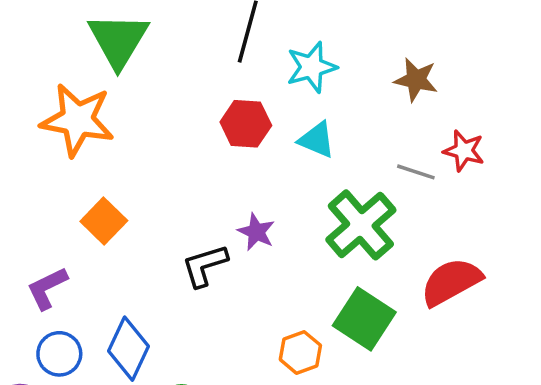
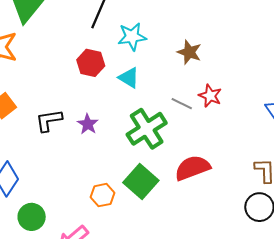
black L-shape: (205, 265) -> (49, 120), moved

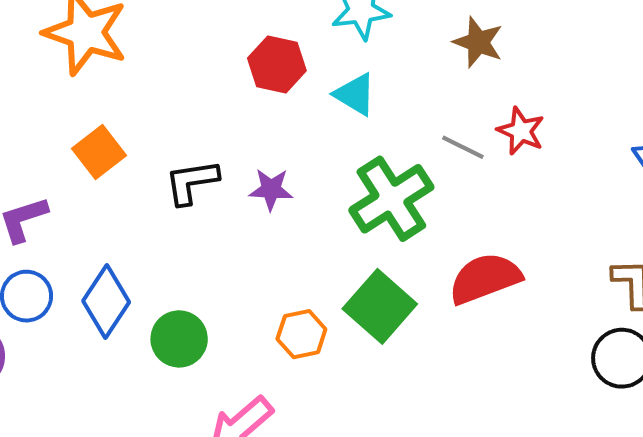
purple star: (88, 124) -> (271, 189), turned -30
green circle: (32, 217) -> (179, 339), moved

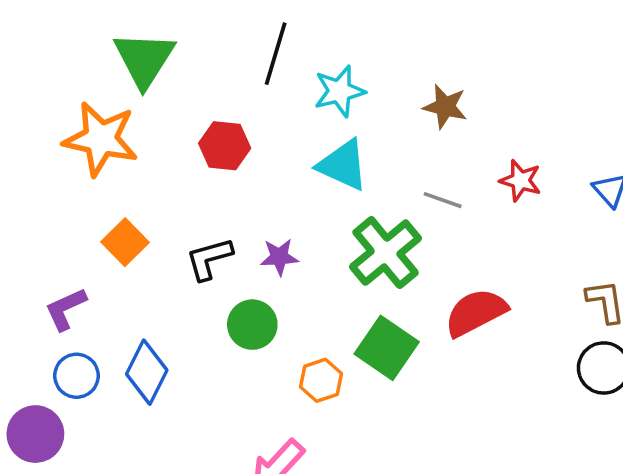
red hexagon: (277, 64) -> (225, 146), moved
cyan triangle: (355, 94) -> (343, 165), size x1.4
red star: (521, 131) -> (521, 181), moved
green circle: (179, 339) -> (252, 325), moved

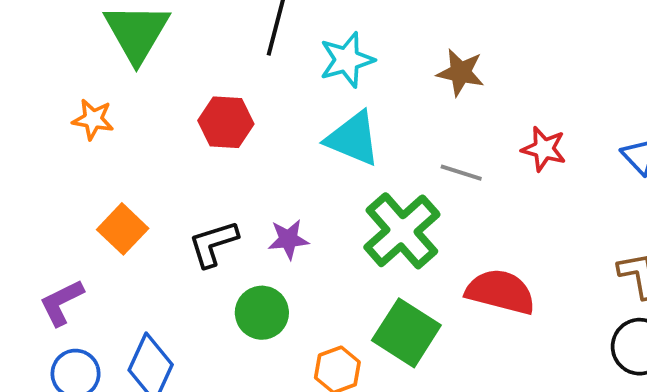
orange star: (101, 139) -> (93, 119), size x0.5
red semicircle: (476, 312) -> (501, 292), turned 44

